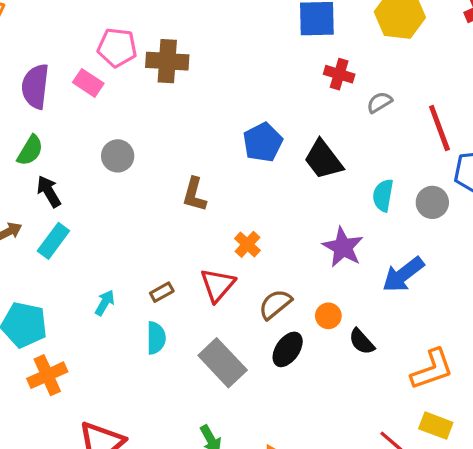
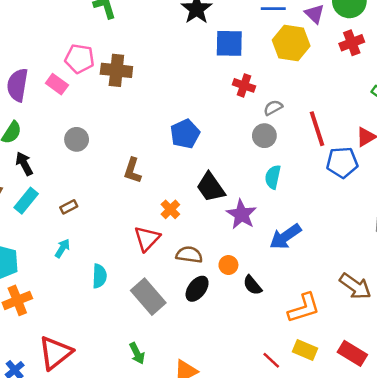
black trapezoid: (323, 160) -> (211, 187), moved
gray circle: (432, 202) -> (264, 136), moved
brown rectangle: (162, 292) -> (69, 207), moved
brown semicircle: (275, 304) -> (189, 255), turned 45

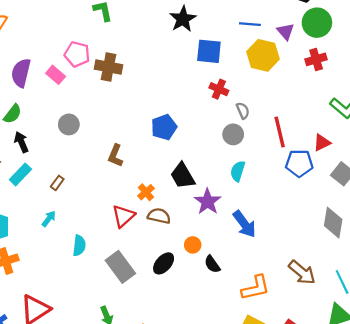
gray semicircle: (273, 108) -> (243, 111), turned 91
brown rectangle: (69, 207) -> (57, 183), turned -32
blue arrow: (285, 237) -> (244, 224), turned -96
brown semicircle: (189, 255) -> (159, 216), moved

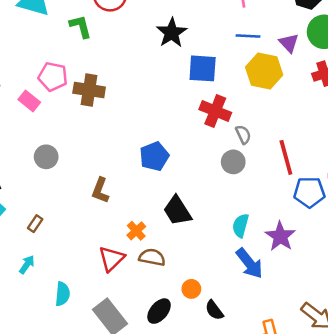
red cross: (219, 89) -> (215, 111), size x1.4
cyan semicircle: (238, 171) -> (241, 226), moved
purple star: (208, 202) -> (280, 236), moved

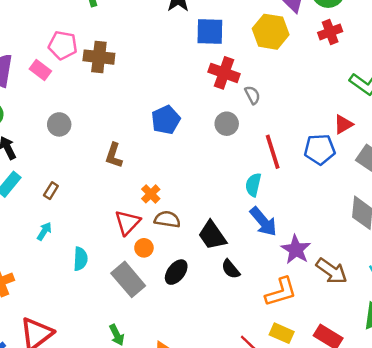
red line: (286, 157) -> (273, 152), moved
gray circle: (233, 162) -> (227, 124), moved
black trapezoid: (177, 211) -> (212, 235), moved
purple star: (280, 236) -> (296, 250), moved
orange circle: (191, 289) -> (144, 248), moved

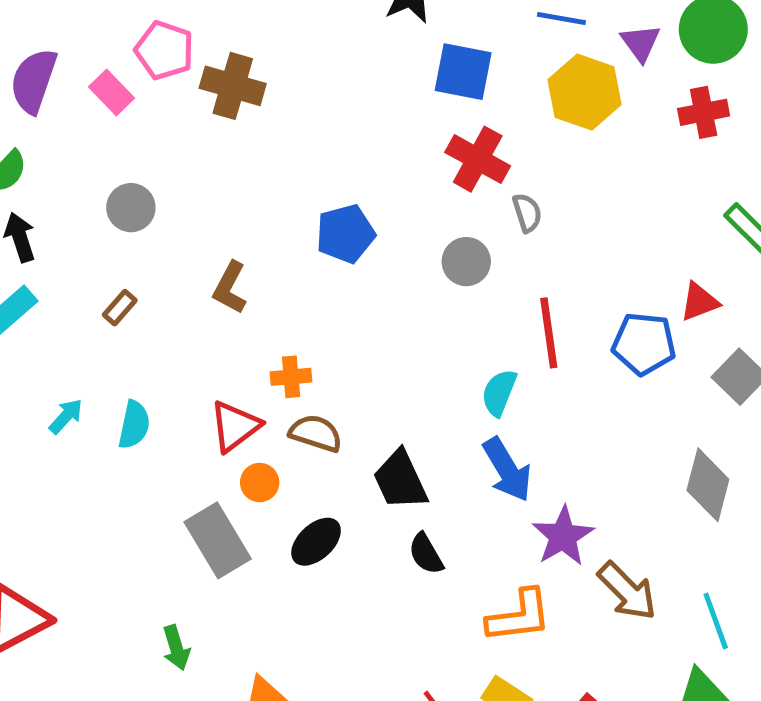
brown rectangle: (51, 191) -> (120, 308), moved
orange cross: (151, 194) -> (291, 377), turned 30
cyan semicircle: (80, 259) -> (134, 425), moved

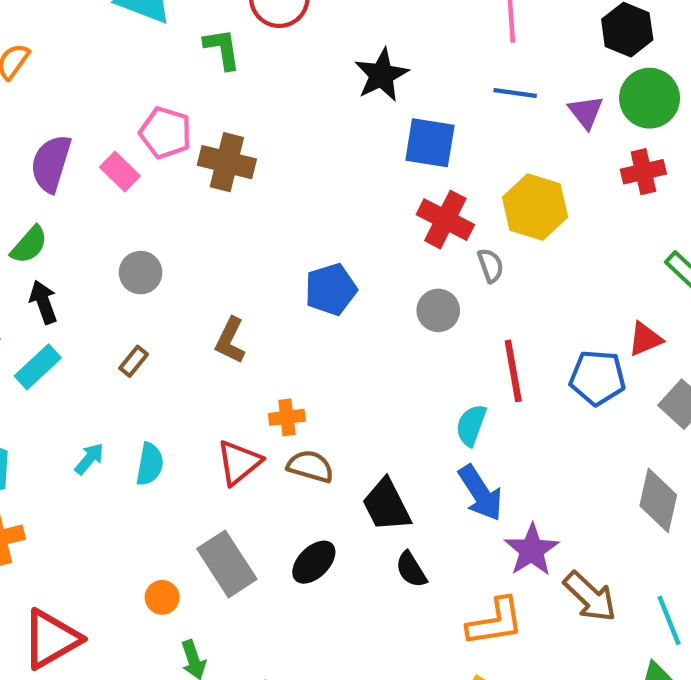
yellow hexagon: (585, 92) -> (535, 207), moved
orange circle: (260, 483) -> (162, 597), moved

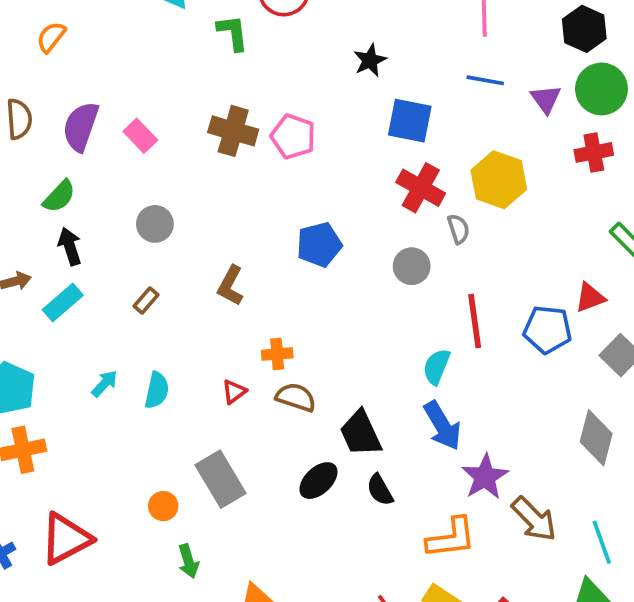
black star: (381, 75) -> (370, 60), size x0.7
pink pentagon: (166, 133) -> (293, 136), moved
red triangle: (239, 462) -> (234, 392), size x0.6
black ellipse: (314, 562) -> (318, 481), moved

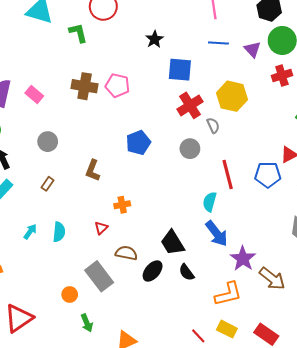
red cross: (421, 188) -> (190, 105), turned 35
brown semicircle: (296, 397) -> (126, 253), moved

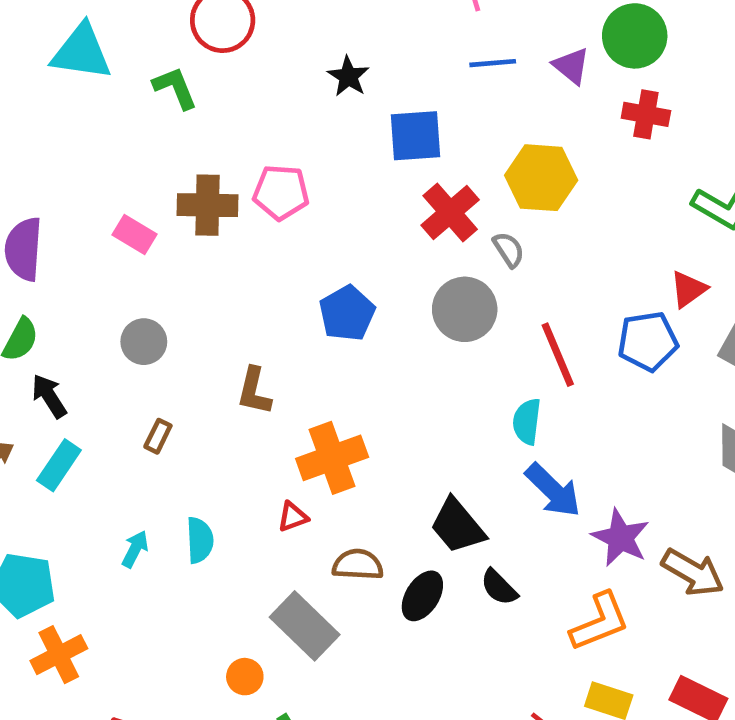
red cross: (282, 76) -> (646, 114), turned 36
pink rectangle: (34, 95) -> (135, 234), moved
gray circle: (190, 149) -> (465, 309), size x1.4
orange cross: (122, 205) -> (332, 458), size x1.8
red triangle: (101, 228) -> (293, 517), turned 32

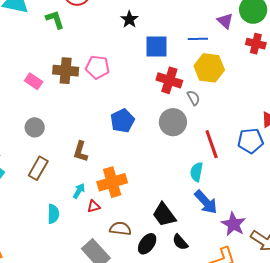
blue line: (493, 63) -> (198, 39), moved
red cross: (450, 212) -> (169, 80), turned -35
brown rectangle: (158, 436) -> (38, 168), size x1.6
cyan arrow: (135, 549) -> (79, 191), moved

